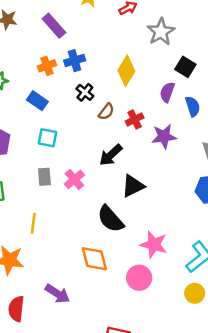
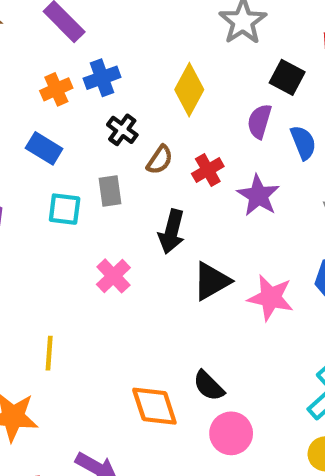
purple star: (164, 136) -> (258, 195), turned -30
black arrow: (111, 155) -> (172, 232), turned -30
gray rectangle: (44, 177) -> (110, 191), moved
black semicircle: (110, 219) -> (209, 386), moved, size x0.7
pink star: (154, 244) -> (271, 298), moved

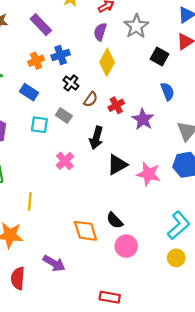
purple semicircle: (259, 121) -> (100, 32), moved
gray rectangle: (110, 191) -> (64, 116), turned -49

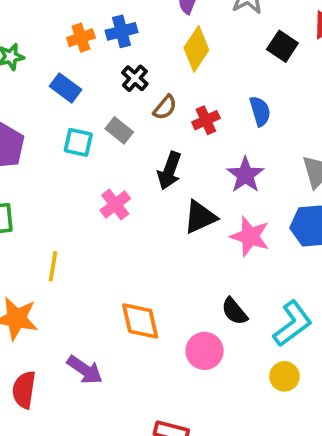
blue semicircle: (167, 91) -> (260, 111), moved
purple star: (143, 119) -> (245, 175), moved
black semicircle: (115, 220) -> (234, 311), moved

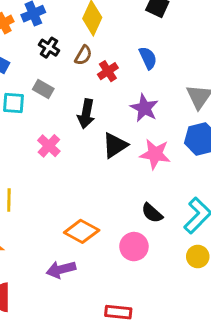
brown semicircle: (165, 107) -> (83, 55), moved
orange diamond: (140, 321) -> (82, 231), turned -40
purple arrow: (85, 370) -> (61, 269), moved, turned 140

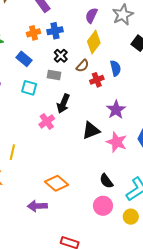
blue semicircle: (148, 58) -> (116, 68), moved
gray rectangle: (43, 89) -> (54, 75), moved, turned -32
black arrow: (86, 114) -> (63, 104), moved
pink circle: (134, 247) -> (103, 206), moved

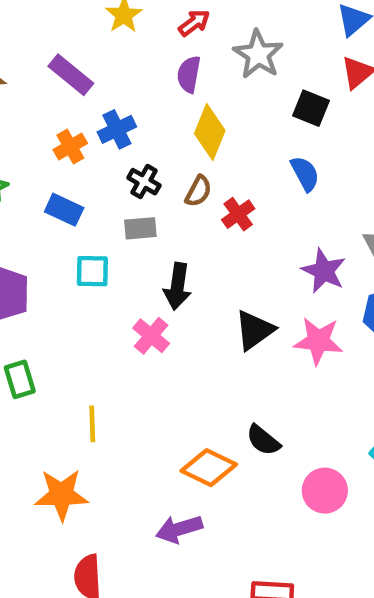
blue semicircle: (116, 68) -> (305, 174), moved
purple star: (116, 110) -> (324, 271), moved
black semicircle: (106, 181) -> (263, 440), moved

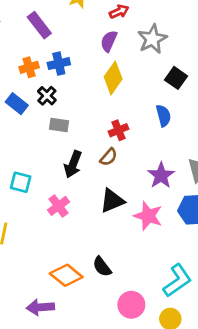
black cross: (144, 182) -> (47, 96), moved
brown semicircle: (198, 191) -> (109, 157), moved
cyan square: (92, 271) -> (21, 182), moved
pink cross: (151, 336) -> (58, 206), moved

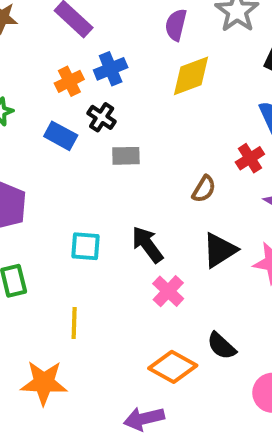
yellow diamond: (113, 78) -> (191, 76), turned 44
red cross: (119, 130) -> (250, 158), moved
black arrow: (73, 164) -> (147, 244), moved, turned 132
pink cross: (58, 206) -> (168, 291), moved

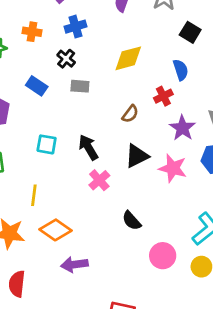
yellow diamond: (191, 76) -> (128, 58), moved
orange cross: (69, 81) -> (32, 32), moved, turned 30
blue rectangle: (61, 136) -> (37, 86), moved
orange diamond: (173, 367) -> (55, 230), moved

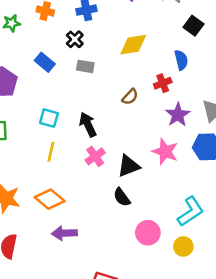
black triangle: (137, 156) -> (129, 166), moved
yellow line: (34, 195) -> (51, 152), moved

